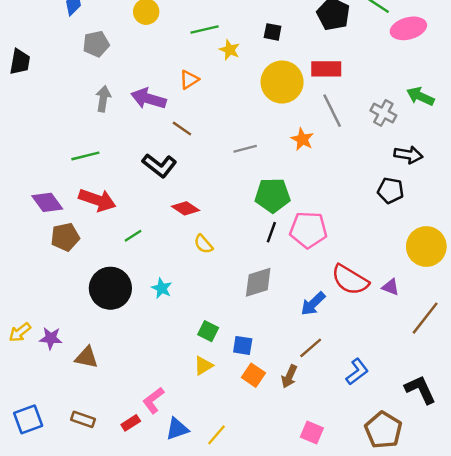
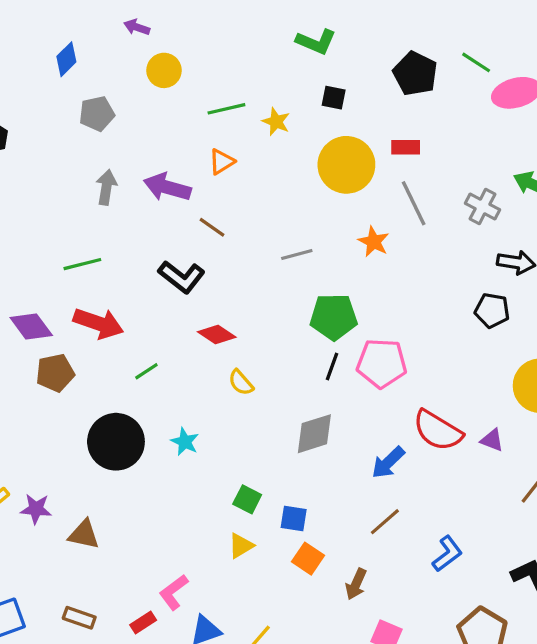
green line: (205, 30) -> (226, 109), moved
red rectangle: (326, 69) -> (406, 147), size x0.7
brown arrow: (289, 376) -> (356, 584), moved

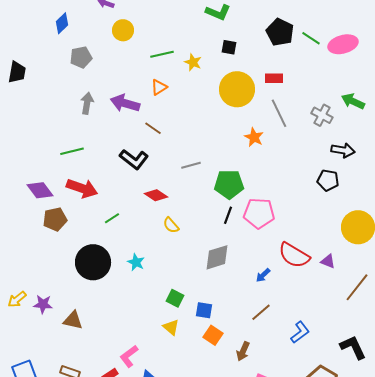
green line: (476, 62) -> (311, 38), moved
gray line: (297, 254) -> (191, 165), moved
blue arrow: (388, 463) -> (263, 275), size x0.7
yellow triangle: (241, 546) -> (171, 327), turned -48

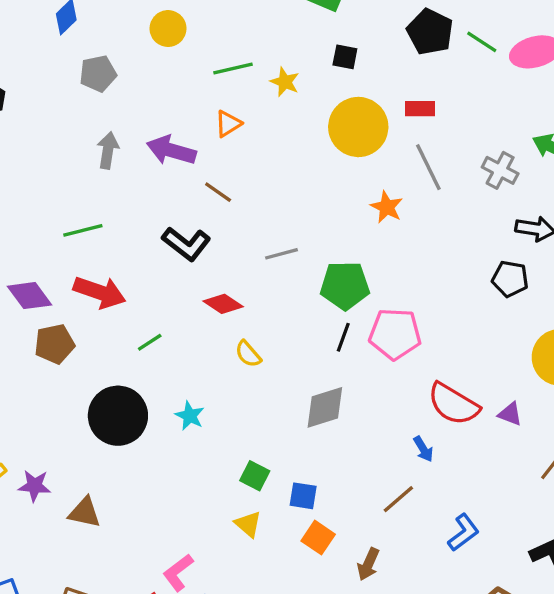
blue arrow: (263, 275) -> (423, 449), moved, turned -77

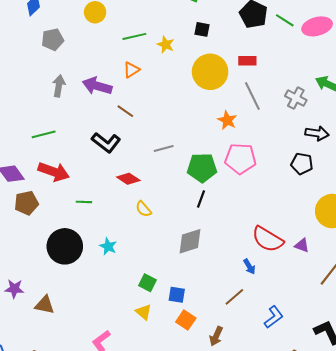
pink pentagon: (395, 334) -> (240, 159), moved
green line: (150, 342) -> (84, 202), turned 35

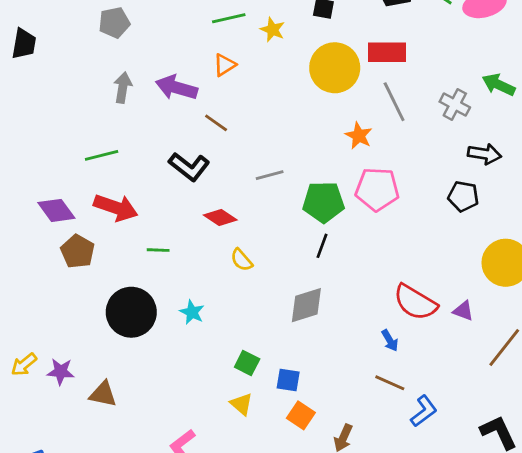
red rectangle: (247, 61) -> (387, 52), size x1.5
brown pentagon: (26, 203) -> (78, 251), turned -30
brown line: (234, 297) -> (390, 383), moved, turned 65

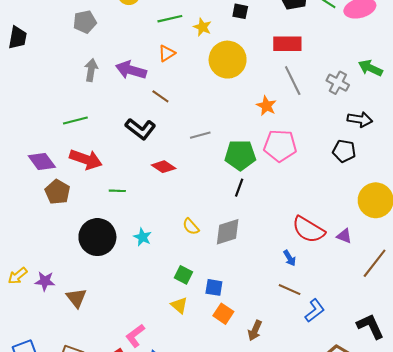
yellow circle: (335, 68) -> (228, 60), moved
yellow semicircle: (241, 260) -> (191, 227), moved
brown triangle: (103, 394) -> (76, 298), turned 40

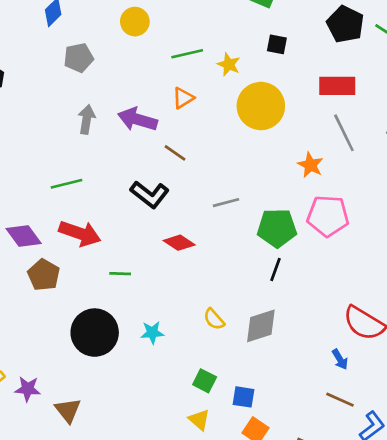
cyan star: (143, 237) -> (152, 333), turned -30

